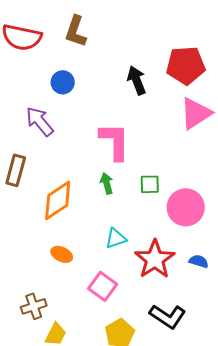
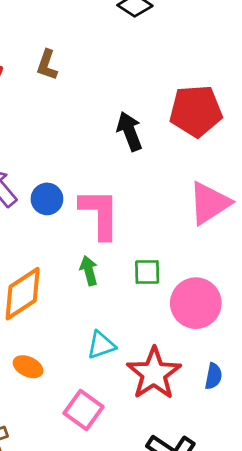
brown L-shape: (76, 31) -> (47, 65), size x0.7
blue circle: (63, 82) -> (47, 199), moved
pink triangle: (196, 113) -> (209, 203), moved
blue semicircle: (199, 261) -> (213, 376), turned 84

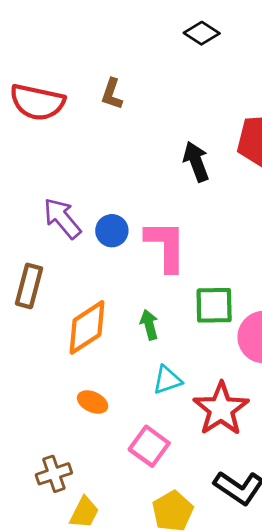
green arrow: (89, 271) -> (149, 325), moved
green square: (147, 272) -> (214, 305), size x1.4

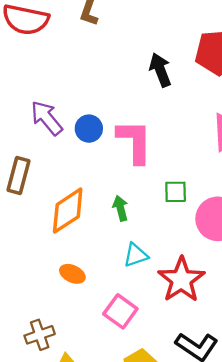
green square: (214, 305) -> (176, 192), size x0.7

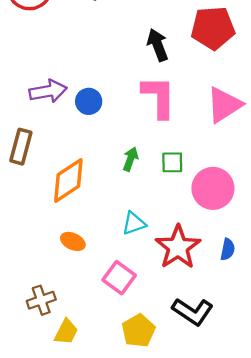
purple arrow: (47, 118) -> (48, 91), turned 120
pink L-shape: (135, 141) -> (159, 97), moved
green arrow: (120, 208) -> (130, 159), moved, turned 35

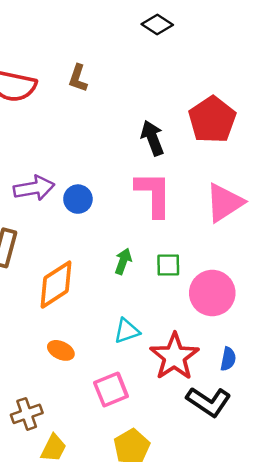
red pentagon: (213, 28) -> (212, 120), turned -30
pink square: (119, 278) -> (111, 389), turned 32
black L-shape: (193, 312) -> (209, 402), moved

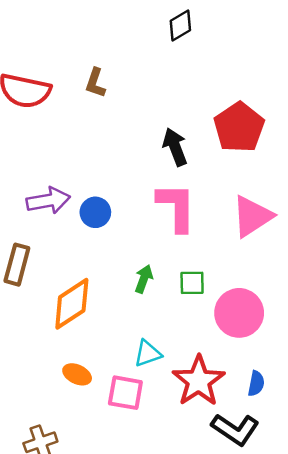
black diamond: (157, 24) -> (180, 25), turned -64
pink square: (111, 389) -> (125, 393), moved, turned 32

